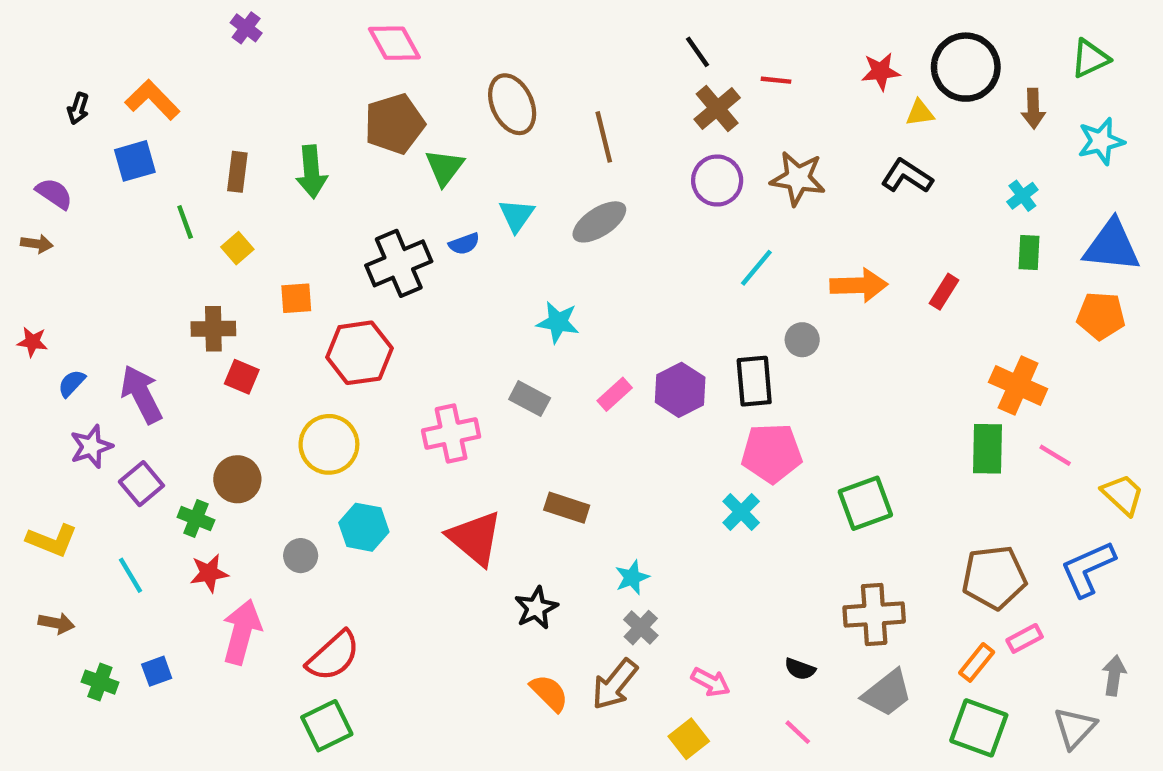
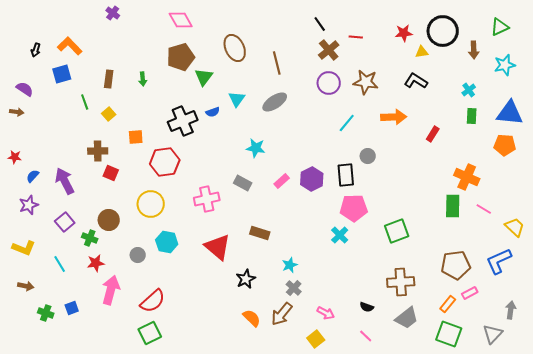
green arrow: (312, 172) -> (143, 79), size x0.6
orange arrow: (859, 285) -> (394, 117), moved
purple star: (91, 447) -> (29, 205), moved

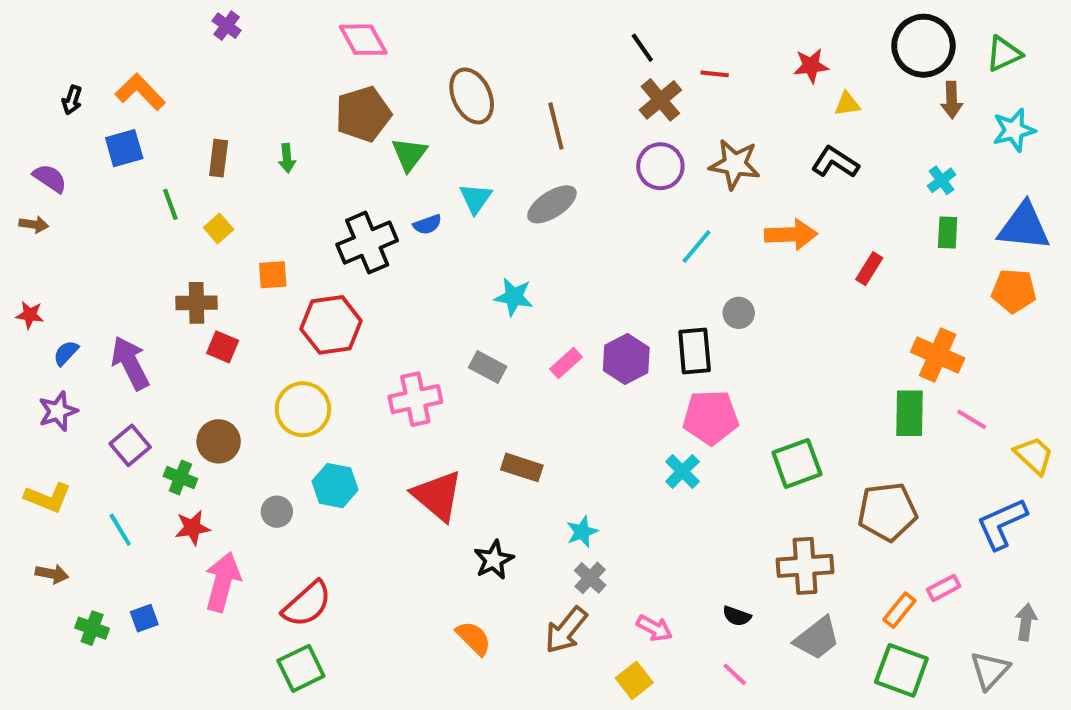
black circle: (443, 31) -> (923, 46), moved
brown pentagon: (456, 265) -> (887, 512), moved
orange semicircle: (252, 318) -> (474, 638), moved

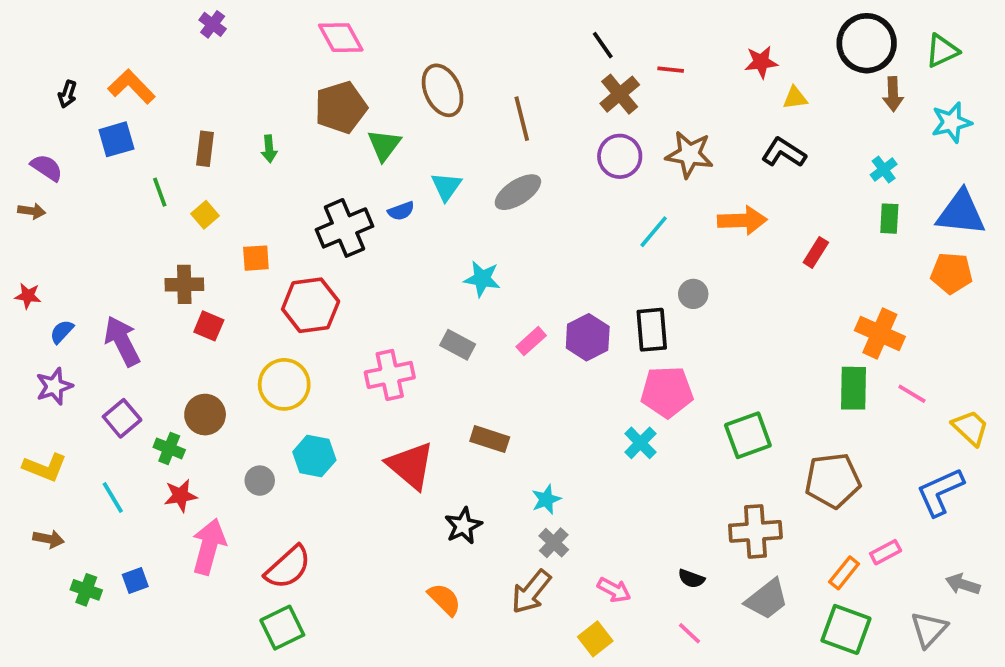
gray arrow: (1026, 622) -> (963, 584), turned -80

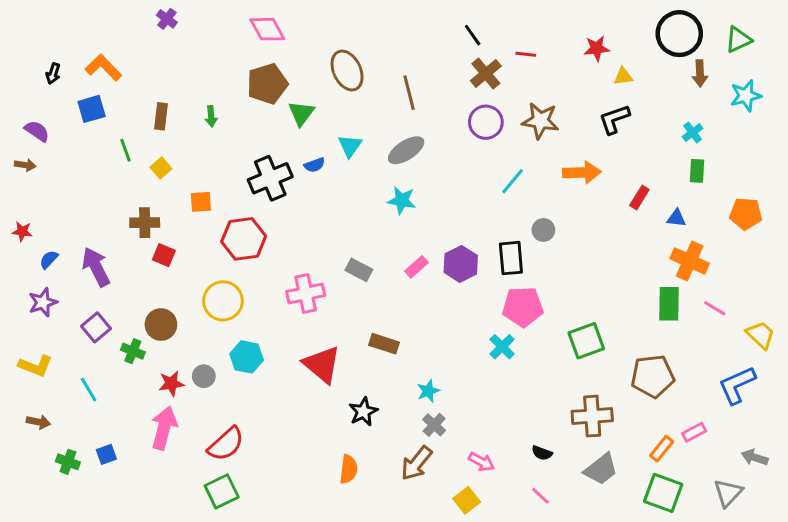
black L-shape: (784, 153) -> (614, 119), turned -52
blue triangle: (961, 213) -> (676, 218), moved, size x0.5
cyan star: (482, 279) -> (402, 200), moved
red star: (181, 496) -> (171, 384), moved
orange semicircle: (444, 599) -> (349, 469), turned 52

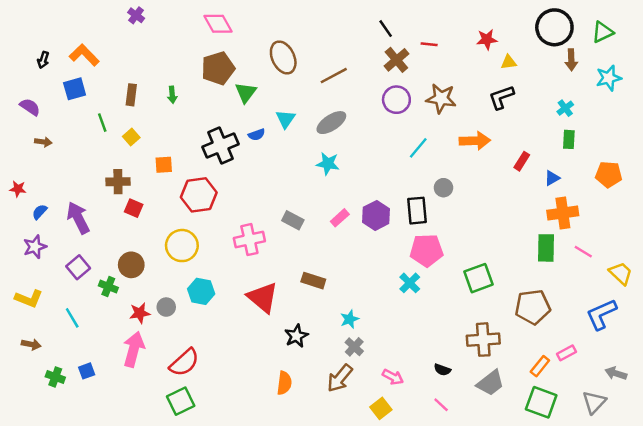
brown line: (409, 93) -> (334, 76), turned 76
brown arrow: (25, 165) -> (43, 142), moved
blue triangle: (676, 218) -> (552, 178), turned -35
orange cross: (690, 261) -> (563, 213), turned -32

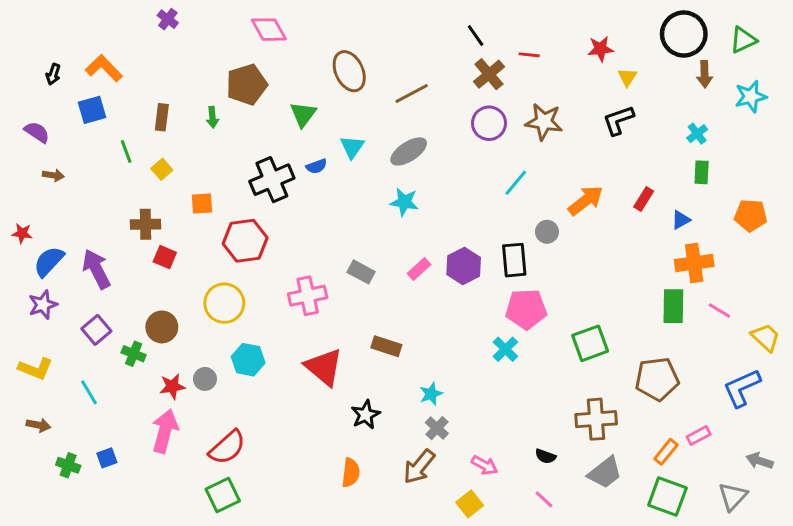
yellow triangle: (509, 62) -> (627, 77), turned -49
brown pentagon: (218, 68) -> (247, 85), moved
orange arrow: (475, 141) -> (586, 201), moved, turned -36
blue semicircle: (40, 212) -> (49, 262), size x1.6

